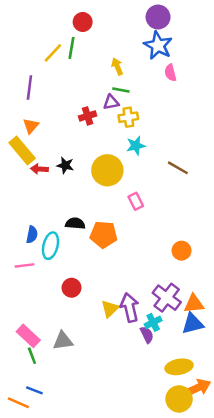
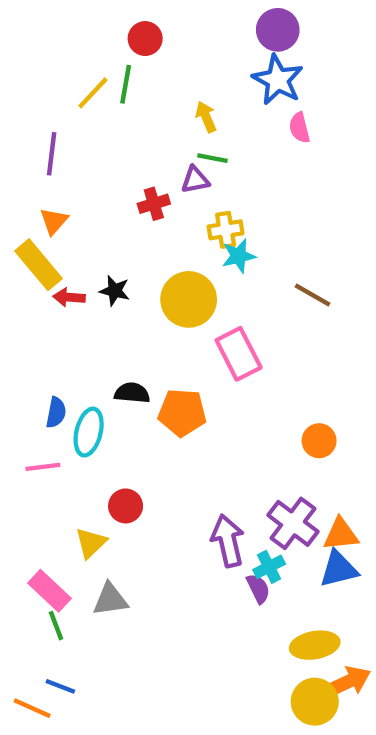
yellow cross: (128, 117) -> (226, 230), moved
pink rectangle: (136, 201) -> (239, 354), size x1.6
yellow triangle: (110, 309) -> (91, 543), moved

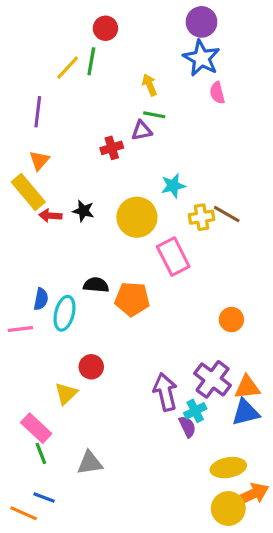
yellow cross: (226, 230) -> (202, 217), moved
pink line: (43, 467) -> (20, 329), moved
gray triangle: (110, 599) -> (90, 463), moved

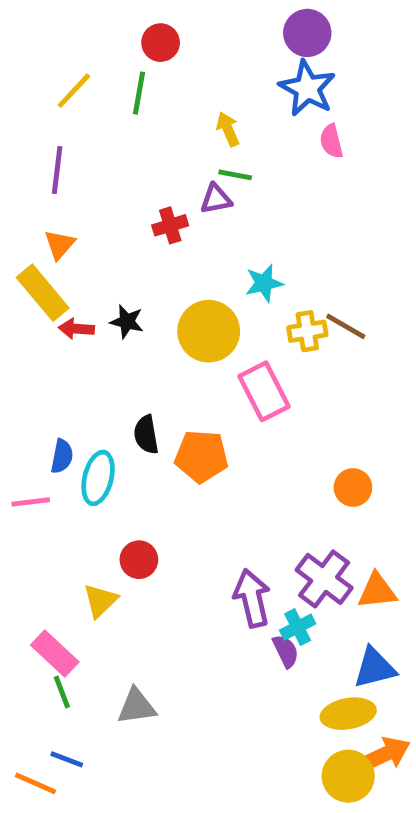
yellow line: (68, 68) -> (74, 91), moved
black semicircle: (96, 285) -> (146, 435), turned -105
blue triangle: (246, 412) -> (375, 668), moved

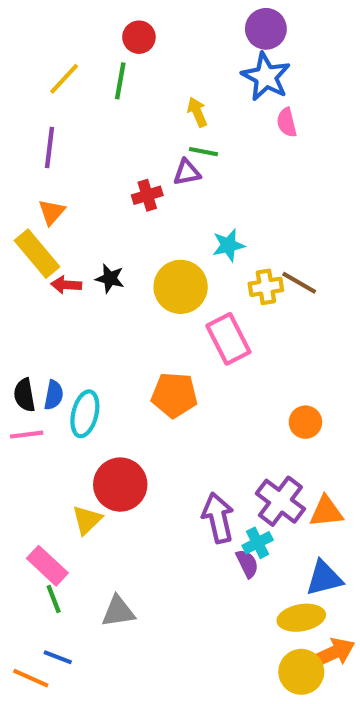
black semicircle: (146, 435) -> (25, 395), moved
red circle: (139, 560) -> (120, 485), size x1.6

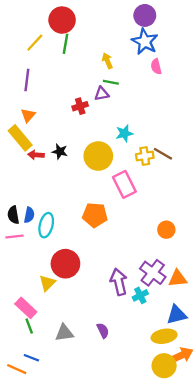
red circle: (139, 37) -> (62, 20), moved, size x1.5
purple semicircle: (247, 564) -> (103, 331), moved

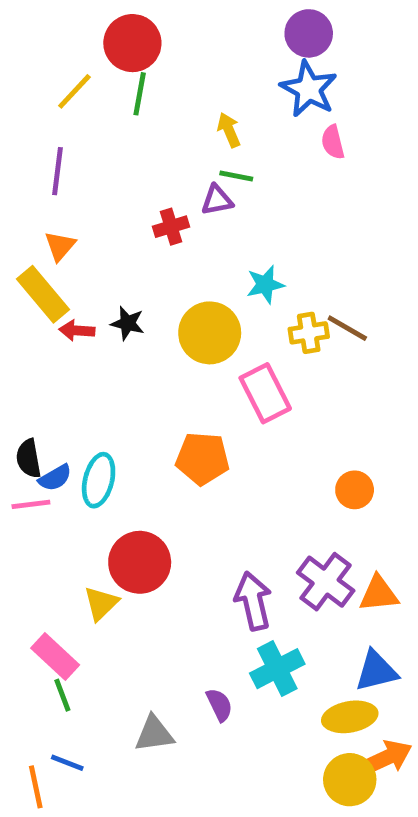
blue semicircle: (29, 215) -> (55, 478), moved, turned 49
cyan cross: (140, 295) -> (277, 669), moved, size x1.5
gray triangle: (64, 333) -> (154, 734), moved
orange line: (17, 369) -> (36, 787), turned 54

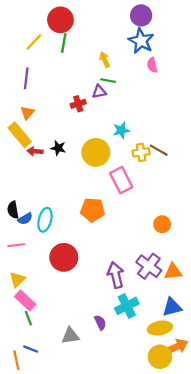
pink line: (31, 504) -> (16, 245), moved
yellow triangle: (101, 603) -> (17, 279), moved

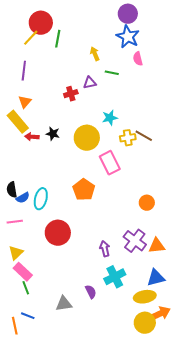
red circle: (60, 20) -> (41, 23), moved
green line: (108, 81) -> (112, 73), moved
orange pentagon: (92, 210) -> (84, 190), turned 30
purple arrow: (116, 275) -> (105, 249), size x0.7

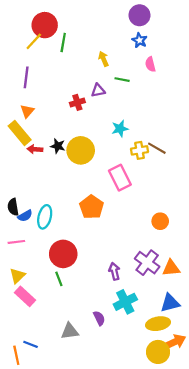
blue star: (128, 37) -> (139, 40), size x0.6
yellow circle: (87, 138) -> (81, 150), moved
green line: (26, 288) -> (59, 279), moved

